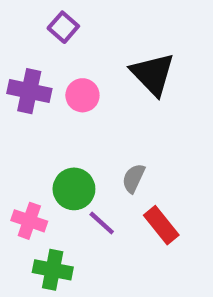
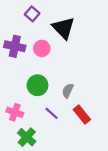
black triangle: (153, 74) -> (63, 28), moved
green circle: (74, 189) -> (37, 85), moved
green cross: (53, 270) -> (27, 137), turned 30

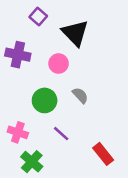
pink circle: (42, 48) -> (59, 64), moved
gray semicircle: (68, 91) -> (80, 95), moved, turned 112
red rectangle: (82, 114) -> (103, 154), moved

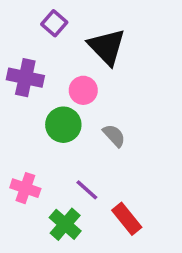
green circle: (45, 100) -> (63, 125), moved
red rectangle: (103, 154) -> (127, 219), moved
green cross: (32, 162) -> (65, 224), moved

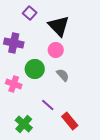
pink circle: (83, 90) -> (56, 50), moved
pink cross: (25, 188) -> (14, 84), moved
green cross: (65, 224) -> (24, 124), moved

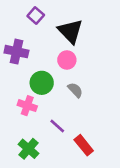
pink cross: (14, 84) -> (27, 106), moved

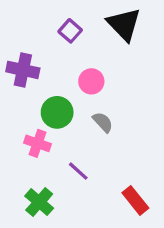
purple square: (36, 16) -> (70, 31), moved
black triangle: (70, 31) -> (124, 24), moved
red rectangle: (84, 145) -> (135, 200), moved

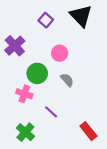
purple cross: (23, 70) -> (15, 46), turned 36

